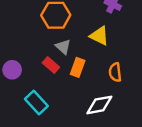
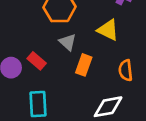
red rectangle: (51, 65) -> (37, 61), moved
cyan rectangle: (36, 103) -> (38, 104), turned 40

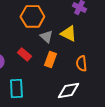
gray triangle: (68, 42) -> (46, 36), moved
red rectangle: (37, 61) -> (24, 54), moved

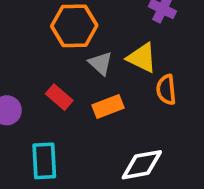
orange rectangle: (50, 59) -> (108, 107), turned 49
orange semicircle: (81, 63) -> (166, 90), moved

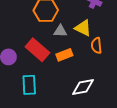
gray triangle: (101, 63) -> (60, 31), turned -40
red rectangle: (59, 97) -> (37, 50), size x1.6

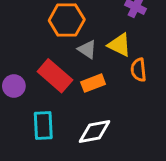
gray triangle: (60, 31) -> (87, 49), turned 32
white diamond: (83, 87) -> (95, 131), moved

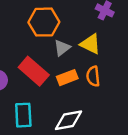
gray triangle: (87, 49) -> (62, 48), turned 48
orange semicircle: (139, 70) -> (93, 76), moved

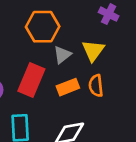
yellow triangle: (90, 44) -> (93, 51), turned 40
red rectangle: (34, 71) -> (31, 80), turned 72

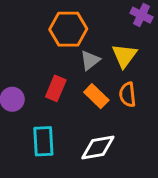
red rectangle: (31, 80) -> (56, 88), size x0.7
orange rectangle: (68, 87) -> (96, 96), turned 65

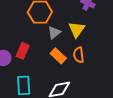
red rectangle: (56, 88) -> (23, 51), moved

